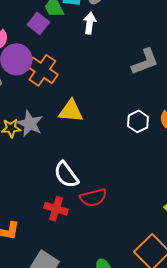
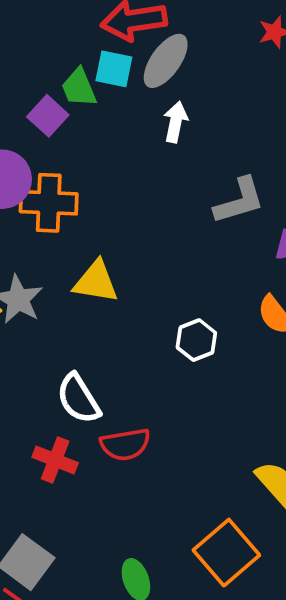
white arrow: (90, 23) -> (176, 122), moved
orange cross: (42, 70) -> (49, 203), turned -36
white hexagon: (138, 121) -> (196, 340), moved

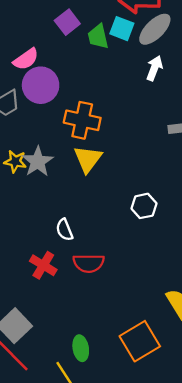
purple square: (48, 116) -> (67, 22), moved
orange cross: (49, 203) -> (82, 120), moved
yellow triangle: (96, 282) -> (88, 159), turned 48
white semicircle: (79, 399) -> (64, 230), size x0.7

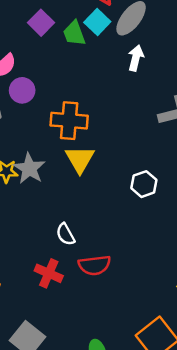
cyan square: (122, 29) -> (97, 22), turned 30
purple circle: (41, 85) -> (22, 90), size x0.7
white hexagon: (144, 206) -> (144, 184), moved

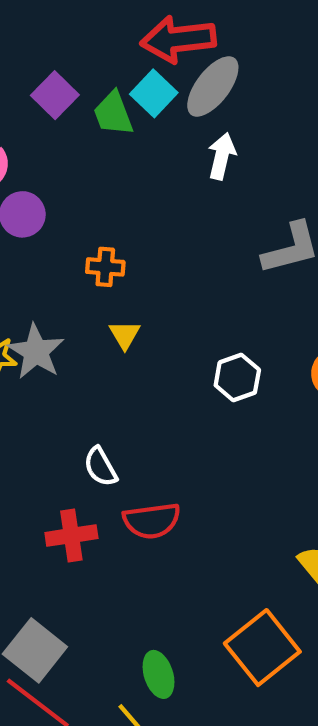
orange cross: (69, 121) -> (105, 267), size x0.6
yellow triangle: (80, 159) -> (125, 335), size x0.6
red cross: (49, 273) -> (71, 536), turned -32

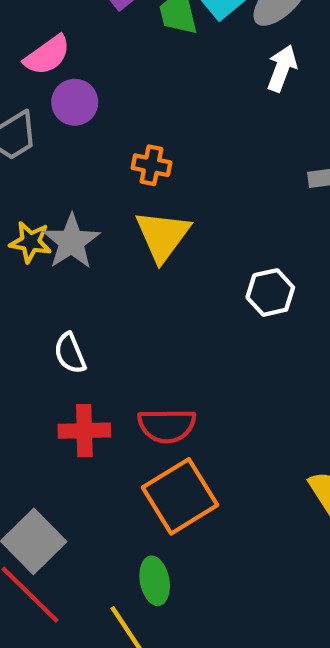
yellow triangle: (125, 335) -> (163, 236), size x1.8
white semicircle: (100, 467) -> (70, 353), moved
orange square: (262, 648) -> (180, 496), moved

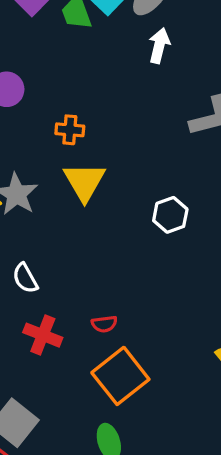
red semicircle: (167, 426) -> (104, 324), size x0.6
red cross: (84, 431) -> (43, 335), turned 30

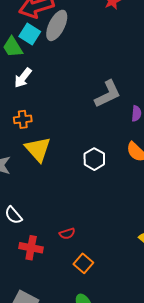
white arrow: (159, 46) -> (23, 78), moved, turned -145
orange square: (120, 376) -> (83, 263), size x0.6

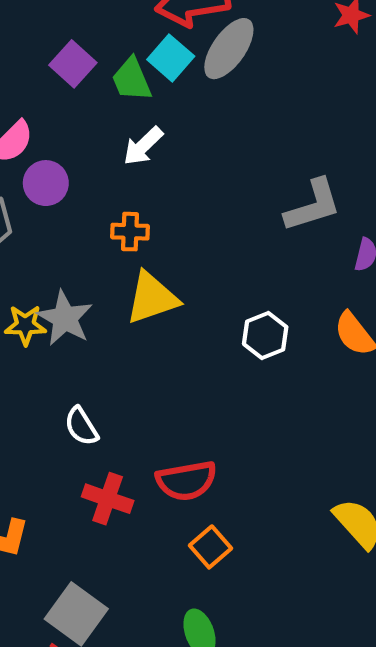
yellow triangle: (38, 149) -> (152, 298), turned 44
red semicircle: (67, 234) -> (186, 481), size x1.8

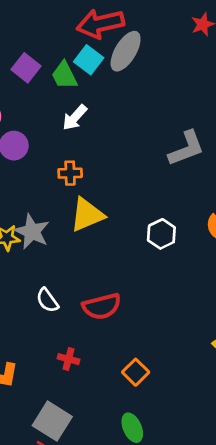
red semicircle: (186, 481) -> (102, 306), moved
red cross: (108, 499) -> (68, 359), moved, size x0.7

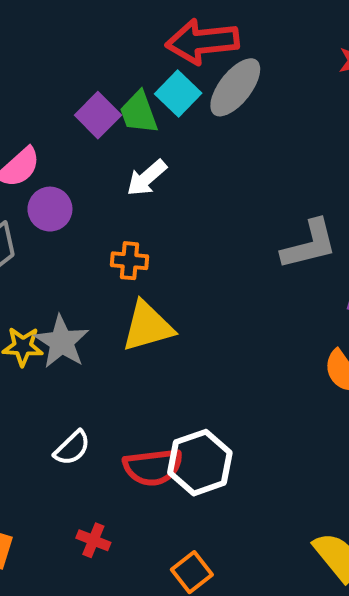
purple square: (26, 68) -> (98, 115), moved
white hexagon: (161, 234) -> (200, 463), moved, size x1.4
white semicircle: (47, 300) -> (72, 448), turned -105

